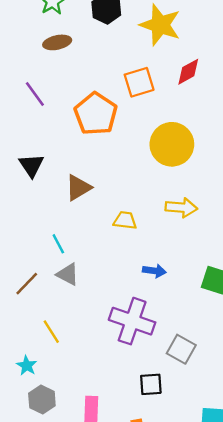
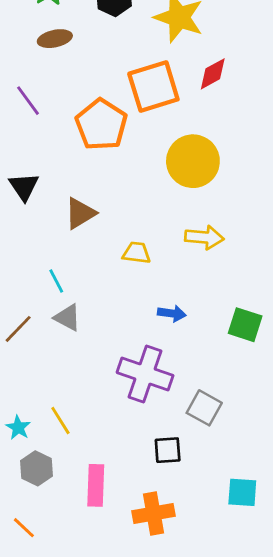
orange square: (139, 82) -> (153, 86), size x1.4
yellow line: (51, 332) -> (60, 421), moved

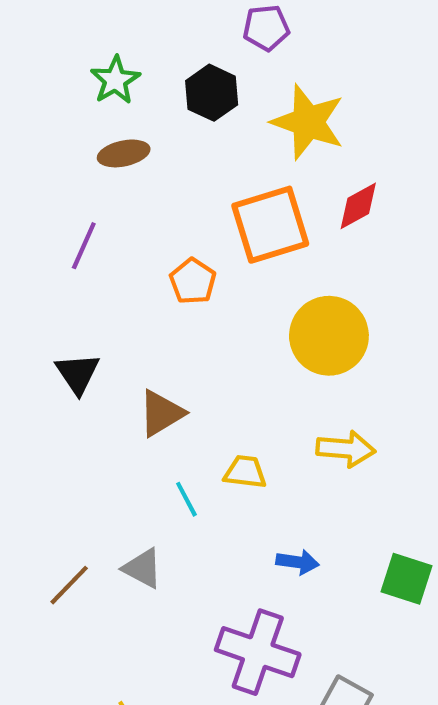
purple line: (28, 101) -> (84, 246), turned 60
orange pentagon: (101, 125) -> (193, 281), size x0.6
cyan line: (56, 281) -> (186, 499), moved

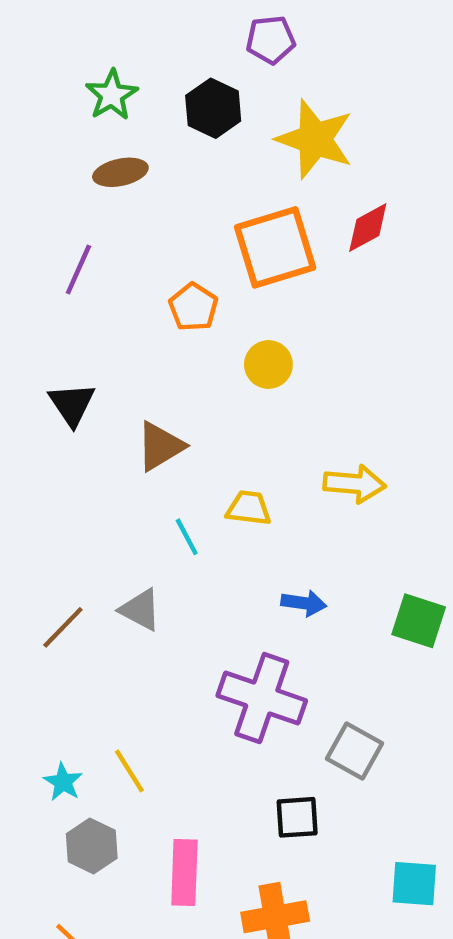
yellow circle: (329, 336) -> (268, 364), moved, size x0.6

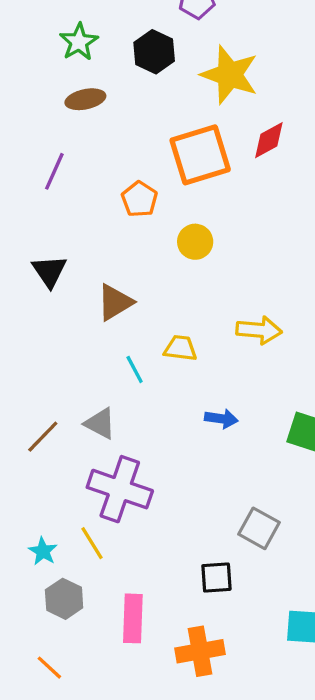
purple cross: (262, 698) -> (120, 489), moved

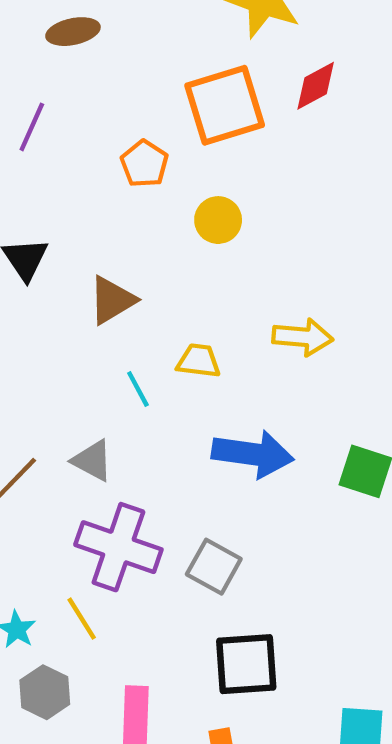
blue arrow: (221, 419) -> (253, 454), size x1.8
gray square: (259, 528) -> (214, 567), moved
black square: (216, 578) -> (246, 664), size x1.5

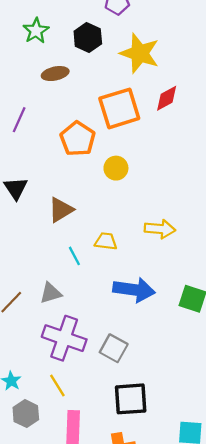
brown ellipse: (73, 32) -> (55, 74), moved
orange pentagon: (144, 164) -> (78, 139), size x1.4
gray triangle: (92, 460) -> (51, 293), turned -45
yellow line: (82, 619) -> (57, 385), moved

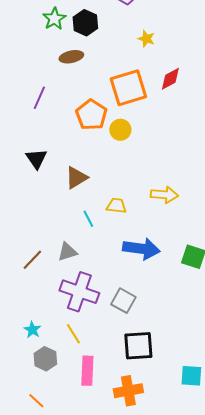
black hexagon: (88, 37) -> (85, 23), moved
yellow star: (140, 53) -> (146, 39), size x0.5
yellow circle: (116, 168) -> (120, 130), moved

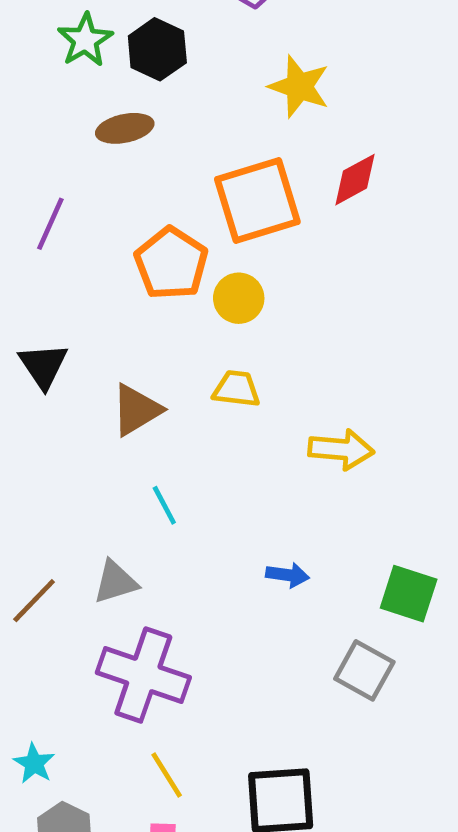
yellow star: (146, 39) -> (299, 87), size x1.5
yellow trapezoid: (116, 206) -> (236, 389), moved
blue arrow: (141, 249) -> (288, 575), size x0.5
gray square: (123, 301) -> (364, 670), moved
yellow line: (73, 334) -> (167, 775), moved

